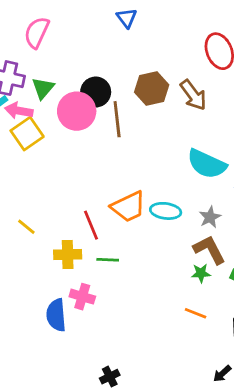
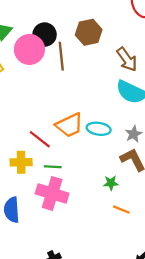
brown arrow: (193, 95) -> (127, 59), moved
red line: (91, 225) -> (40, 139), turned -30
green star: (201, 273) -> (111, 183), moved
pink cross: (82, 297) -> (52, 193), moved, size x1.6

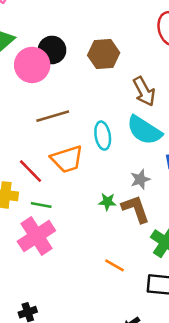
brown line: (61, 56) -> (53, 116), moved, turned 72
cyan ellipse: (99, 129) -> (103, 136), moved, turned 65
green star: (111, 183) -> (107, 202), moved
pink cross: (52, 193) -> (36, 236), turned 32

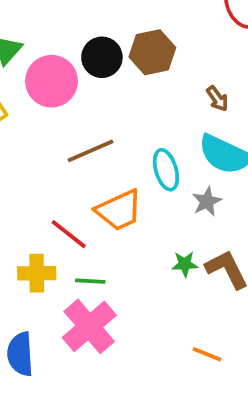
black circle: (52, 50) -> (102, 57), moved
brown arrow: (144, 91) -> (217, 99), size x0.6
gray star: (140, 179) -> (207, 201), moved

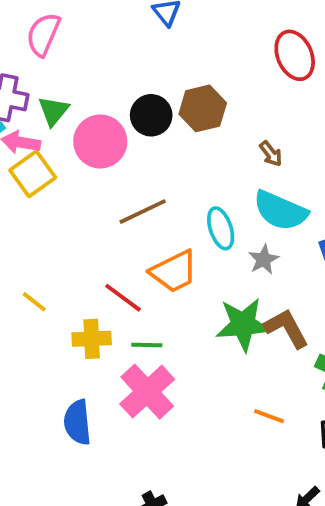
green star: (185, 264) -> (243, 324), size x2.0

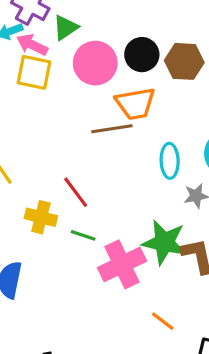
yellow square: (33, 174) -> (34, 72), turned 30
orange trapezoid: (174, 271) -> (135, 104), moved
pink cross: (147, 392) -> (122, 264), moved

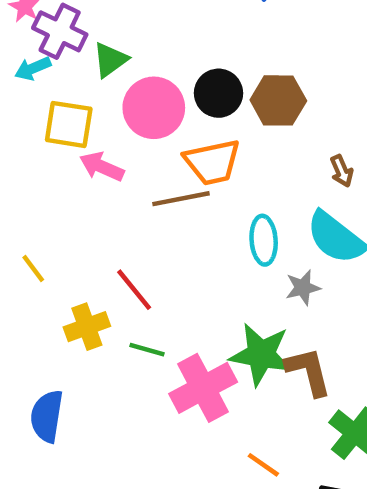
pink arrow: (32, 45) -> (102, 167), moved
yellow cross: (41, 217) -> (87, 327), turned -32

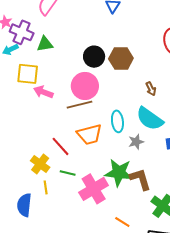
green triangle: (110, 60) -> (45, 44), turned 30
pink circle: (154, 108) -> (85, 86), moved
orange trapezoid: (212, 162) -> (89, 134), moved
yellow line: (33, 268) -> (46, 187), moved, turned 32
yellow cross: (87, 327) -> (40, 164), turned -30

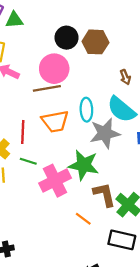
gray star: (136, 142) -> (105, 133), size x1.8
red line: (61, 146) -> (23, 132), turned 40
brown L-shape: (140, 179) -> (104, 195), moved

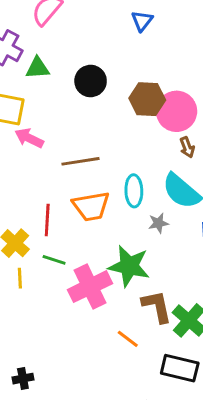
black circle: (66, 38) -> (91, 81), moved
pink circle: (54, 69) -> (177, 111), moved
gray star: (105, 133) -> (158, 223), size x0.5

